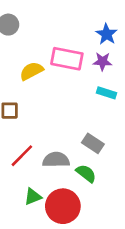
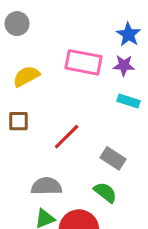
yellow semicircle: (31, 71) -> (26, 76), moved
red line: (22, 156) -> (67, 137), moved
gray semicircle: (56, 160) -> (46, 186), moved

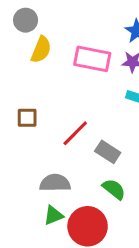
yellow semicircle: (26, 76) -> (41, 50), moved, turned 140
gray rectangle: (113, 158) -> (108, 152), moved

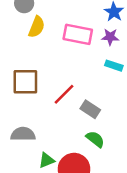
brown square: (27, 118) -> (25, 82), size x1.6
gray semicircle: (55, 183) -> (23, 134), moved

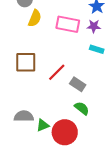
gray semicircle: (23, 134) -> (24, 116), moved

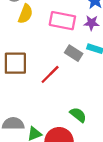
gray rectangle: (78, 84) -> (74, 53), moved

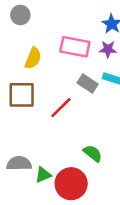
yellow semicircle: (25, 14) -> (33, 58), moved

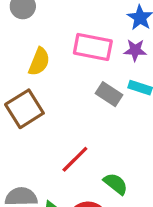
brown square: (22, 95) -> (24, 109), turned -32
red line: (61, 108) -> (75, 159), moved

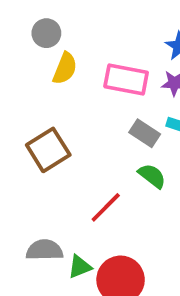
yellow semicircle: (39, 62) -> (65, 68), moved
green semicircle: (116, 184) -> (152, 176), moved

